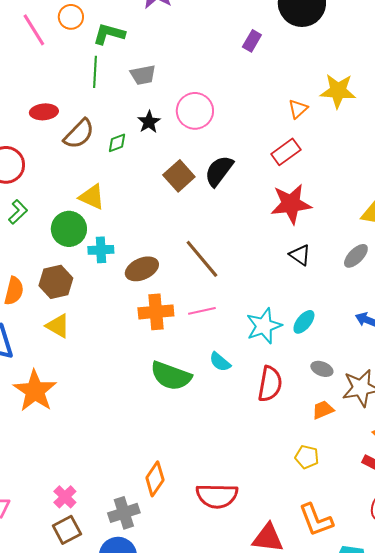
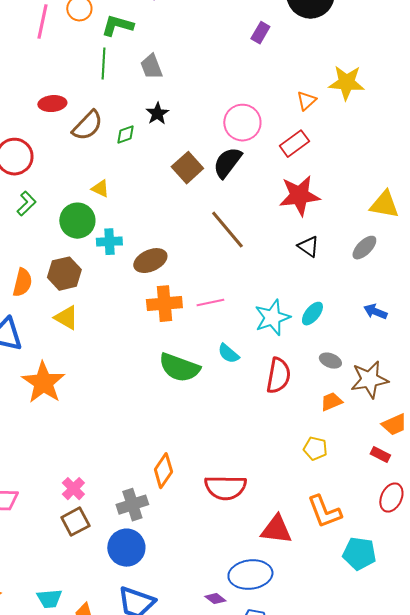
pink line: (34, 30) -> (42, 22), turned 44
gray trapezoid: (143, 75) -> (151, 67), turned 80
pink circle: (195, 111) -> (242, 123), moved
yellow triangle: (92, 197) -> (100, 189), size x0.7
brown line: (202, 259) -> (227, 230), moved

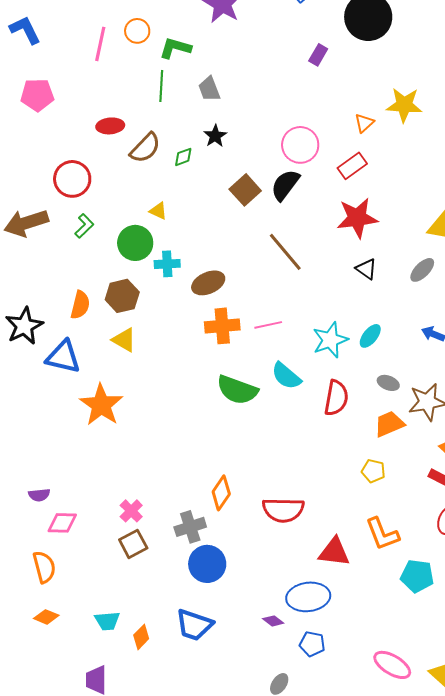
cyan semicircle: (228, 354) -> (286, 376), size x1.4
orange trapezoid: (331, 402) -> (389, 424), size x1.4
blue circle: (126, 548) -> (207, 564), moved

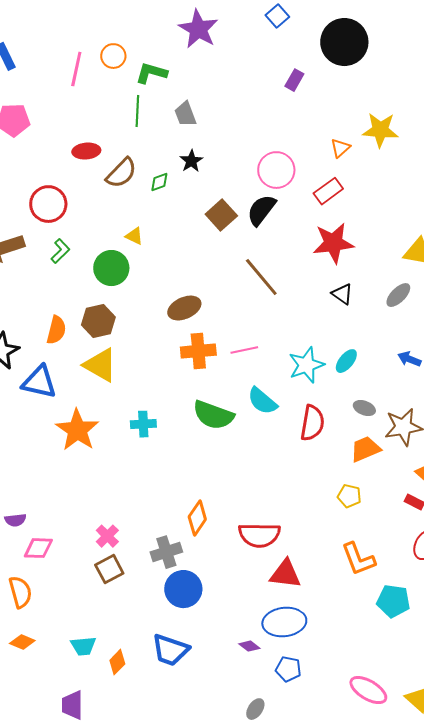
cyan cross: (167, 264) -> (143, 424), moved
yellow triangle: (124, 340) -> (100, 365), size x1.4
red triangle: (334, 552) -> (285, 574), moved

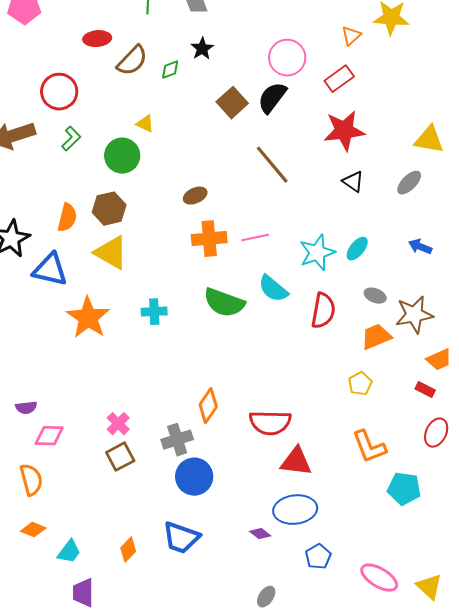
brown ellipse: (184, 308) -> (195, 196), size x0.7
yellow pentagon: (349, 496) -> (360, 384), turned 30
cyan trapezoid: (83, 646) -> (69, 552), moved, turned -48
blue pentagon: (288, 669) -> (318, 557), moved, turned 30

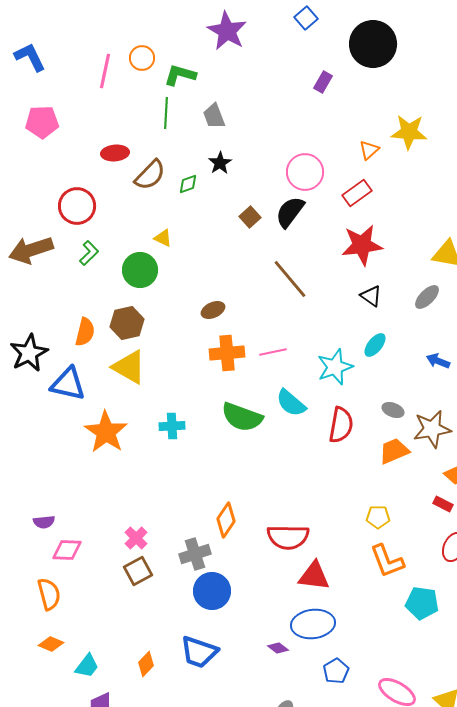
brown square: (232, 103) -> (250, 217), size x0.7
cyan ellipse: (357, 249) -> (375, 345), moved
yellow pentagon: (360, 384) -> (378, 517), moved, turned 30

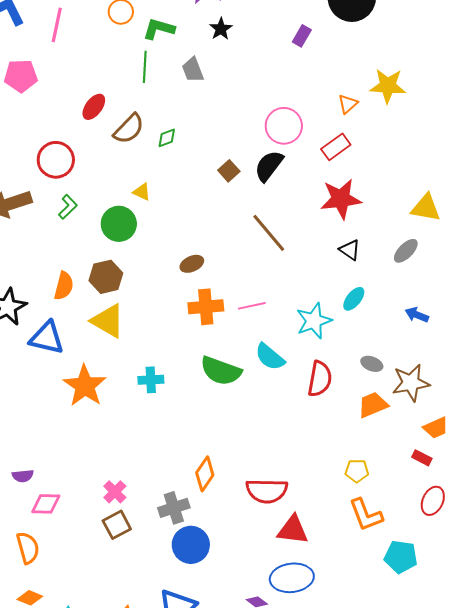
pink line: (105, 71) -> (57, 25), moved
red ellipse: (115, 153) -> (94, 107), turned -48
black star: (220, 163) -> (221, 29), moved

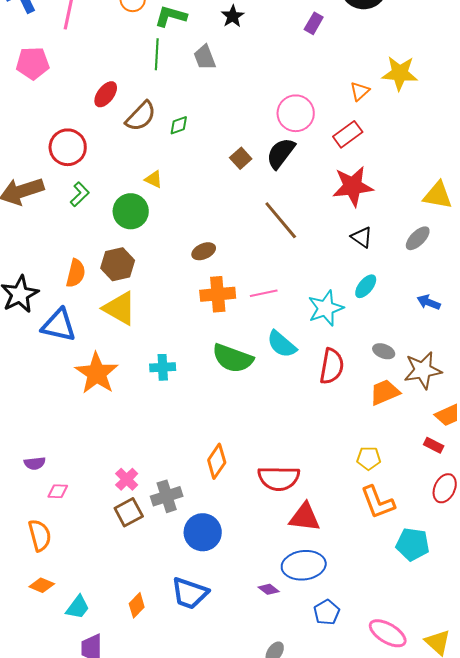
pink diamond: (46, 504) -> (58, 491), size x0.7
gray cross: (174, 508) -> (167, 496), moved

